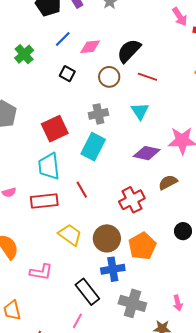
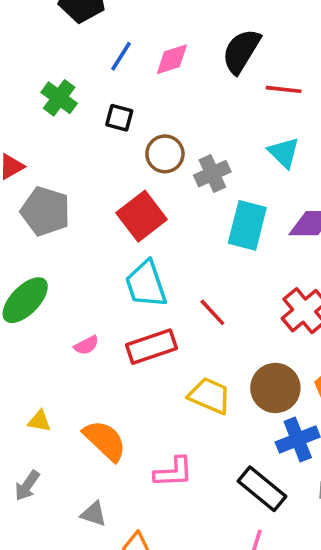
black square: (67, 74) -> (119, 118), moved
brown circle: (109, 77) -> (165, 154), moved
cyan rectangle: (93, 147) -> (247, 225), moved

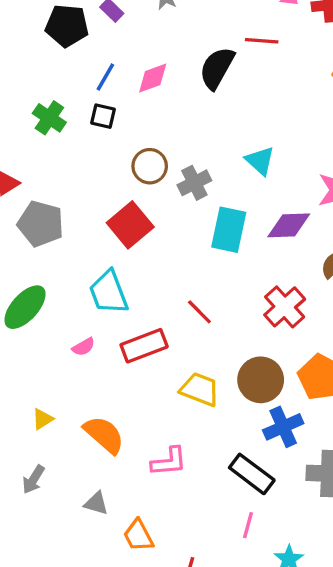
red line: (284, 89) -> (262, 41), moved
black square: (119, 118) -> (103, 116), moved
cyan trapezoid: (146, 284) -> (109, 292), moved
yellow triangle: (39, 421) -> (43, 419), turned -40

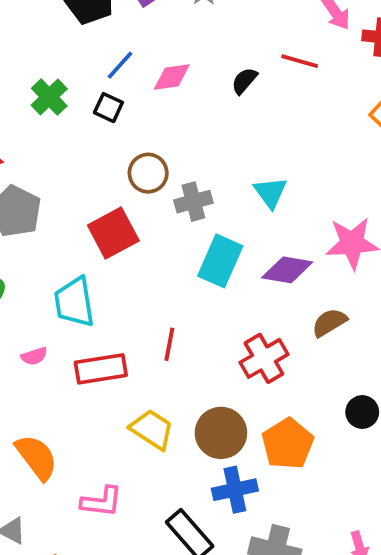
black semicircle: (217, 68) -> (244, 81), size x0.6
red line: (199, 312) -> (169, 344), turned 44

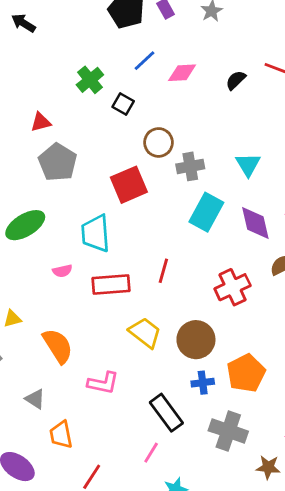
black square: (108, 108) -> (123, 104), moved
purple diamond: (287, 270) -> (255, 223), turned 63
orange pentagon: (288, 444) -> (246, 373), moved
blue cross: (235, 490) -> (203, 383), size x0.7

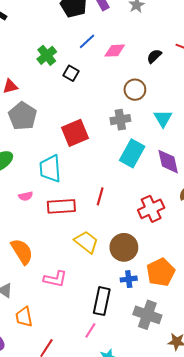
brown circle: (158, 142) -> (135, 90), moved
black rectangle: (166, 413) -> (102, 301), turned 48

